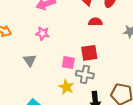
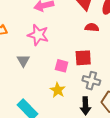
pink star: (42, 33) -> (38, 35), size x1.5
gray cross: (85, 74) -> (91, 81), moved

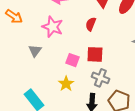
red semicircle: (92, 27) -> (91, 24), moved, turned -80

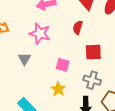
red square: (95, 54) -> (93, 52), moved

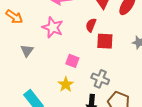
red square: (93, 52) -> (105, 41), moved
gray triangle: (25, 59) -> (27, 51), moved

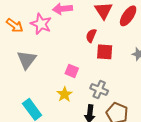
pink star: (53, 27) -> (41, 24), moved
gray triangle: (27, 51) -> (27, 60), size x1.5

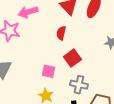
red square: (105, 52) -> (72, 58), moved, turned -30

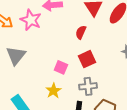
gray cross: (79, 85) -> (88, 86), turned -30

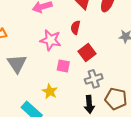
pink star: (31, 20) -> (51, 40), moved
yellow star: (53, 91) -> (50, 91), moved

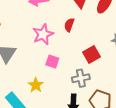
pink star: (51, 40) -> (43, 34), turned 30
red square: (87, 52) -> (92, 54), moved

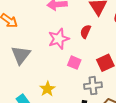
pink square: (52, 62) -> (74, 63), moved

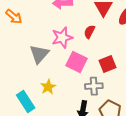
gray triangle: (21, 55) -> (39, 54), moved
pink square: (74, 63) -> (76, 62), size x1.5

